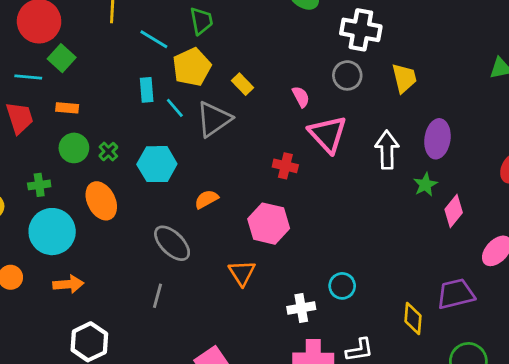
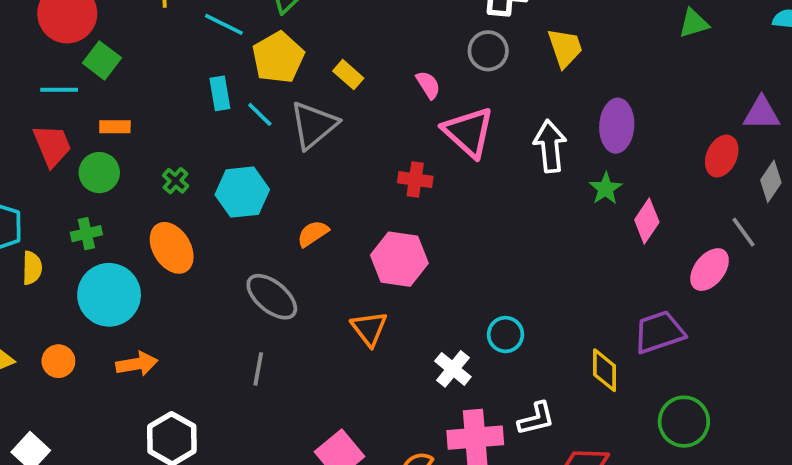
green circle: (74, 148) -> (99, 173), moved
white cross: (301, 308) -> (453, 369), turned -36

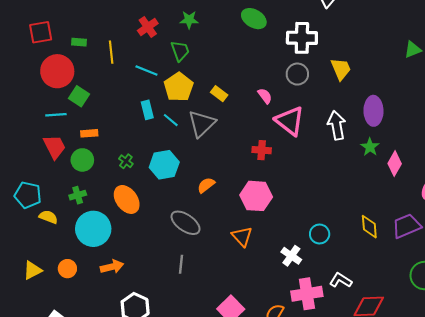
yellow semicircle: (32, 268) -> (48, 217), turned -66
yellow diamond: (605, 370) -> (369, 227), moved
white L-shape: (536, 419) -> (341, 280), turned -130

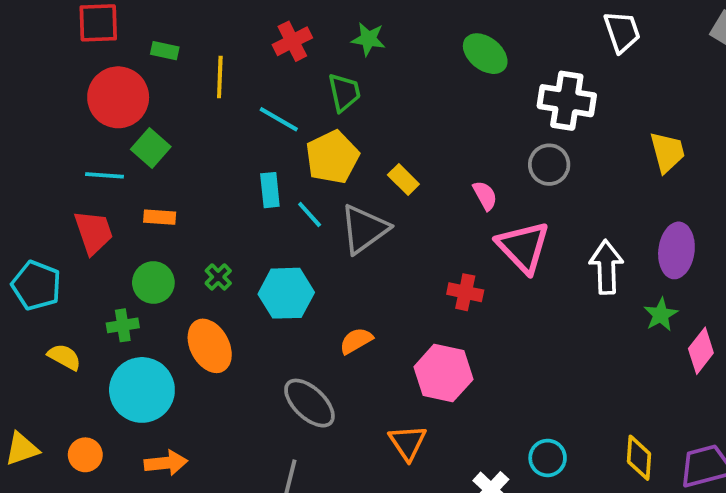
yellow trapezoid: (341, 69) -> (667, 152), moved
green circle: (82, 160) -> (153, 283), moved
cyan pentagon: (28, 195) -> (36, 285), moved

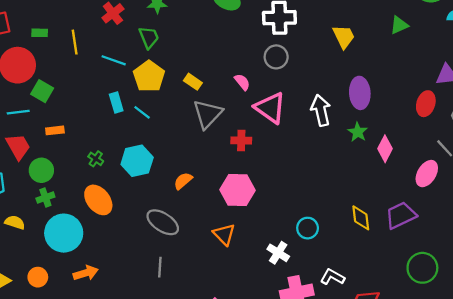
gray triangle: (364, 229) -> (208, 114), moved
green circle: (153, 283) -> (41, 170), moved

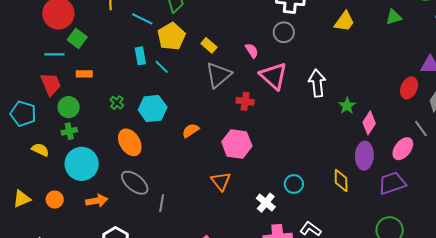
yellow trapezoid: (344, 37) -> (344, 21), turned 55
purple ellipse: (360, 93) -> (364, 156), moved
orange ellipse: (98, 200) -> (130, 142), moved
purple trapezoid: (401, 215) -> (392, 183), moved
gray ellipse: (163, 222) -> (135, 183), moved

